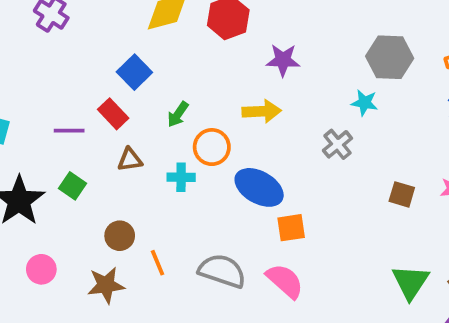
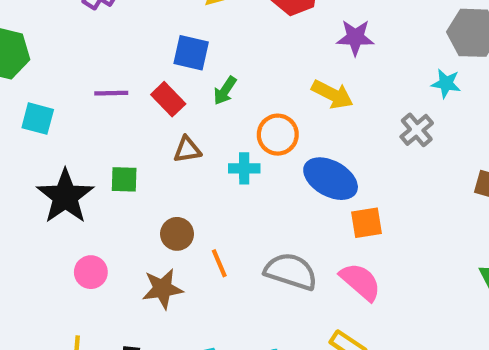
blue square: (134, 72) -> (191, 53), turned -32
yellow arrow: (262, 111) -> (332, 94), turned 30
green arrow: (178, 114) -> (225, 91), moved
purple line: (69, 131) -> (111, 93), moved
green square: (73, 186) -> (124, 179), turned -32

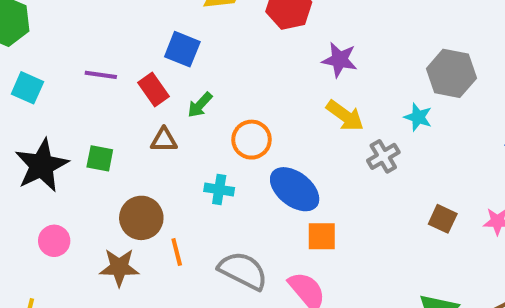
green arrow: (225, 91) -> (200, 105), moved
yellow arrow: (332, 94) -> (345, 116), moved
cyan cross: (244, 168) -> (219, 189), moved
brown circle: (177, 234) -> (141, 218), size x1.4

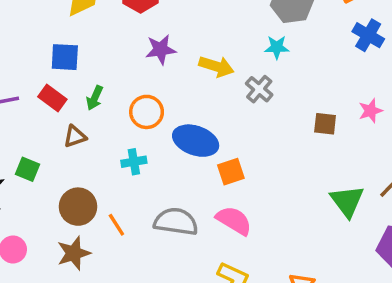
purple star: (340, 60) -> (161, 49), moved
green square: (100, 158) -> (27, 169), turned 30

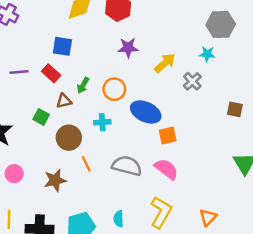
yellow arrow: (216, 66) -> (165, 63), turned -65
green arrow: (95, 98) -> (83, 85), moved
green square: (27, 169) -> (41, 117), moved
brown circle: (78, 207) -> (69, 138), moved

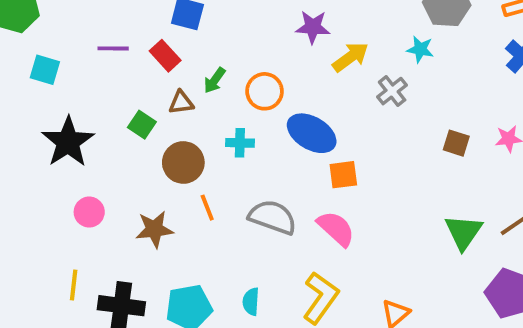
purple star: (128, 48) -> (313, 27), moved

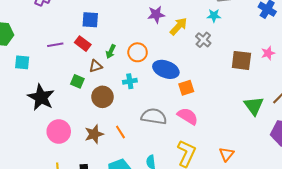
brown square: (456, 143) -> (241, 60), size x1.5
orange line: (207, 208) -> (120, 132), moved
pink circle: (89, 212) -> (59, 132), size x1.5

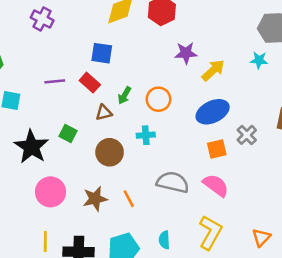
gray cross: (203, 40) -> (247, 135), moved
blue ellipse: (166, 69) -> (213, 112), moved, turned -50
green square: (77, 81) -> (68, 134), moved

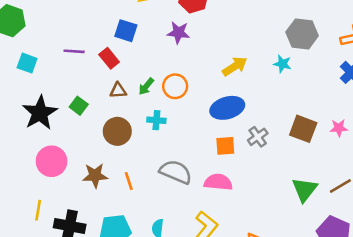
purple star: (186, 53) -> (178, 33), moved
green arrow: (124, 95) -> (146, 86), moved
pink semicircle: (216, 185) -> (218, 182), turned -40

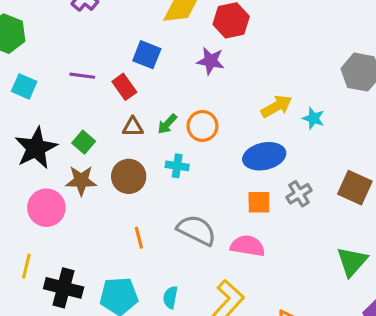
cyan star: (282, 64) -> (314, 118), moved
brown star: (95, 176) -> (81, 181), moved

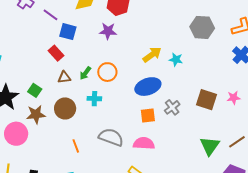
purple line: (82, 76) -> (50, 15), moved, turned 35

